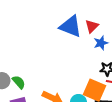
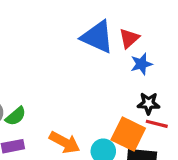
green semicircle: (19, 82) -> (16, 116), turned 88

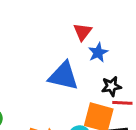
blue triangle: (97, 37) -> (63, 76), moved

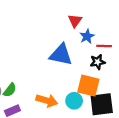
red line: (122, 103) -> (104, 46), moved

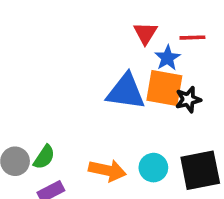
red line: (104, 46) -> (192, 38), moved
orange square: (88, 86) -> (164, 88), moved

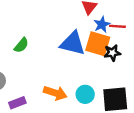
red line: (192, 38) -> (117, 26), moved
green semicircle: (44, 157) -> (21, 45), moved

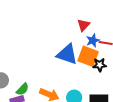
green semicircle: (21, 45) -> (22, 89), moved

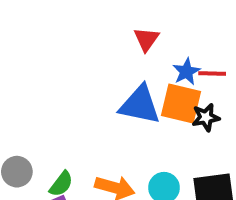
red triangle: (83, 25) -> (146, 39), moved

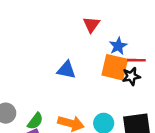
red line: (212, 74) -> (136, 60), moved
blue triangle: (140, 105) -> (66, 70), moved, size x0.7

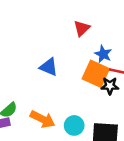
blue star: (118, 46) -> (103, 54), turned -30

